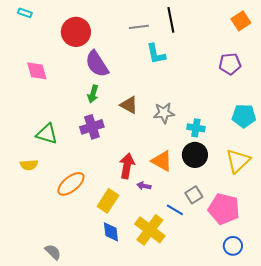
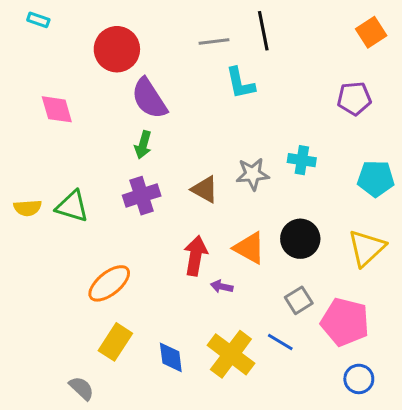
brown triangle: (129, 105) -> (205, 189), moved
cyan cross: (196, 128) -> (302, 160), moved
yellow semicircle: (29, 165) -> (28, 208), moved
yellow rectangle: (108, 201) -> (115, 342), moved
blue line: (175, 210) -> (280, 342), moved

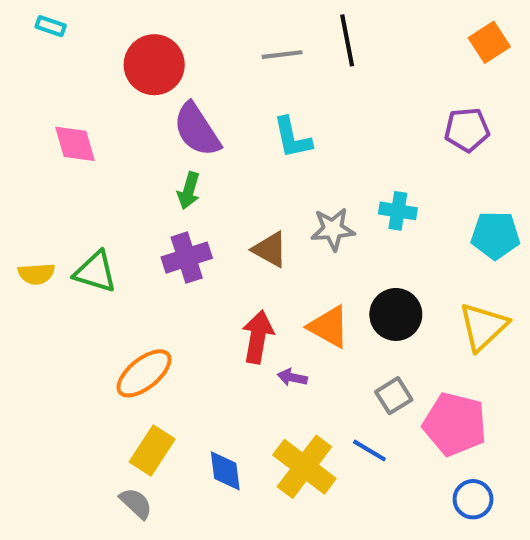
cyan L-shape: (240, 83) -> (292, 138), moved
gray semicircle: (81, 388) -> (136, 503), moved

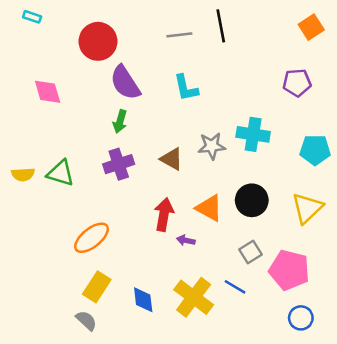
cyan cross: (398, 211) -> (253, 134), size x1.4

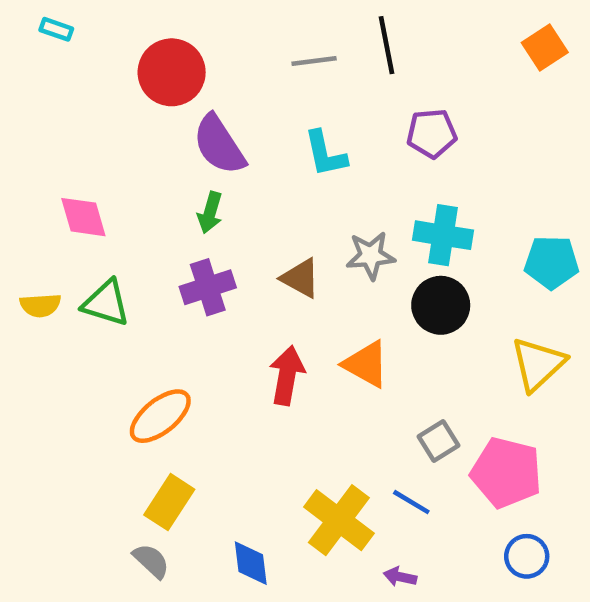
purple pentagon: (297, 83) -> (432, 133), moved
pink diamond: (48, 92) -> (83, 217), moved
black circle: (252, 200) -> (441, 305), moved
purple arrow: (186, 240) -> (400, 577), moved
blue diamond: (143, 300) -> (251, 563), moved

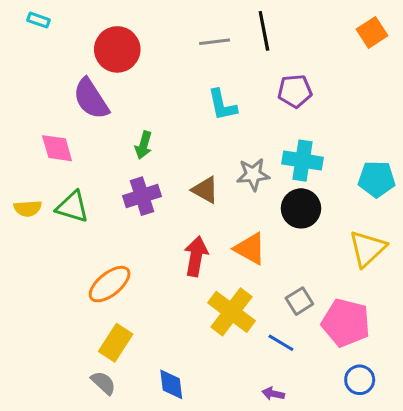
purple semicircle: (219, 145) -> (91, 99), moved
yellow cross: (339, 520) -> (231, 312), moved

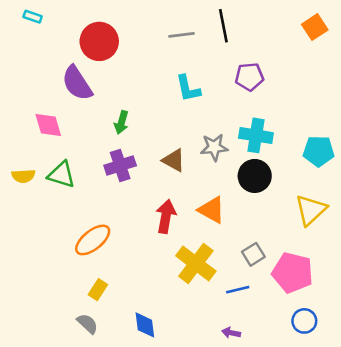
yellow rectangle: (116, 343) -> (98, 290), size x0.7
blue line: (281, 343) -> (238, 290), turned -45

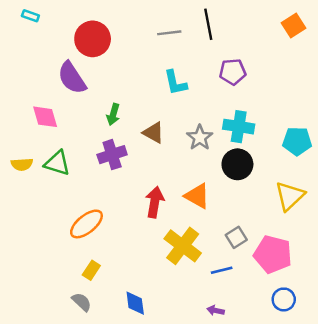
gray star: (214, 147) -> (200, 138), turned -30
brown triangle: (174, 160) -> (153, 133), moved

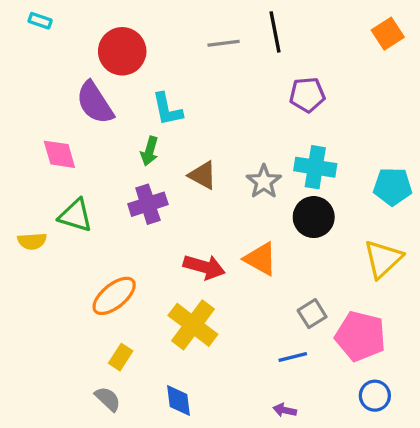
cyan L-shape: (175, 83) -> (167, 109), moved
yellow semicircle: (22, 164) -> (32, 241), moved
red arrow: (155, 202) -> (204, 267), turned 96
yellow cross: (183, 246) -> (193, 325), moved

